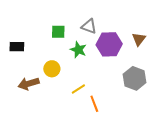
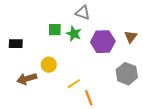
gray triangle: (89, 26) -> (83, 13), moved
green star: (78, 50) -> (74, 34), moved

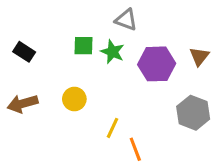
black rectangle: (16, 44) -> (24, 52), moved, turned 32
brown arrow: (27, 79) -> (23, 104), moved
yellow line: (74, 84) -> (112, 128), turned -32

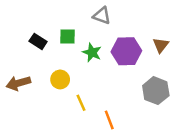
black rectangle: (24, 52) -> (38, 41), moved
green star: (112, 52) -> (92, 53), moved
yellow line: (112, 128) -> (81, 103), moved, turned -49

